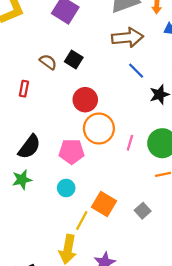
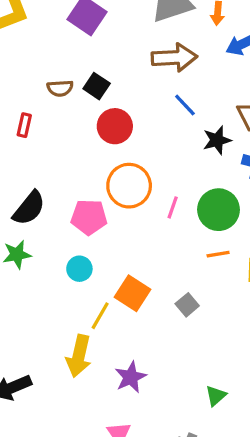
brown semicircle: (48, 62) -> (60, 88), turned 138
red circle: (85, 100) -> (115, 126), moved

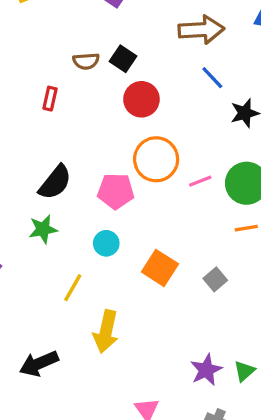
pink line: (173, 207) -> (200, 181), turned 50
yellow line: (100, 316) -> (73, 288), moved
purple star: (131, 377) -> (206, 370), moved

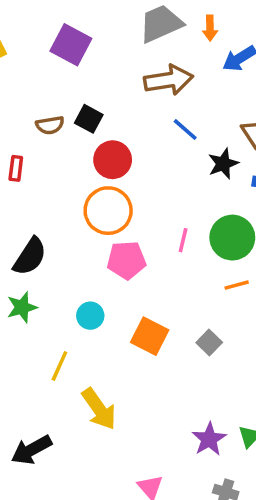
orange circle: (156, 159) -> (108, 211), moved
pink line: (200, 181) -> (183, 240), turned -50
pink pentagon: (116, 191) -> (126, 260), moved
yellow arrow: (106, 331) -> (99, 409), turned -42

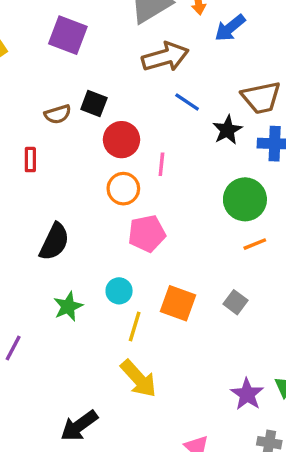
orange circle: (108, 211) -> (123, 189), size x0.7
pink line: (183, 240) -> (161, 164), moved
green star: (22, 307) -> (68, 306), moved
yellow line: (59, 366) -> (135, 327), moved

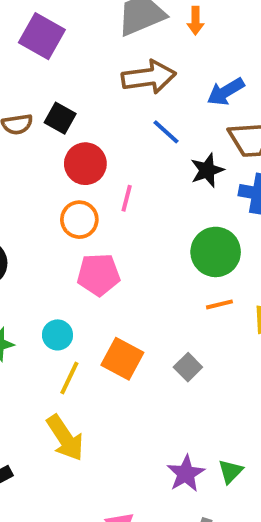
blue arrow: (230, 28) -> (226, 92), moved

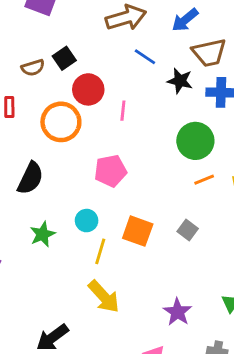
black square: (60, 118) -> (64, 58), turned 35
black star: (207, 170) -> (180, 81), turned -30
orange circle: (79, 220) -> (61, 122), moved, size x1.4
purple star: (186, 474) -> (178, 312), moved

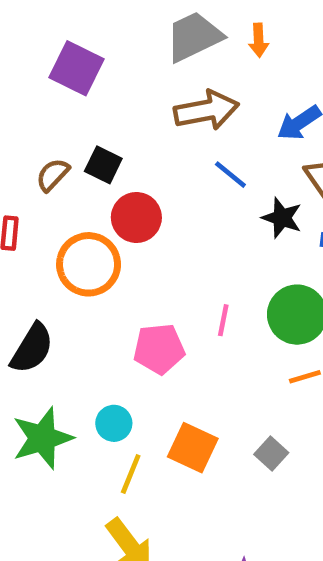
black square: (64, 58) -> (103, 165), turned -35
brown semicircle: (33, 68) -> (53, 175), turned 145
pink line: (123, 111) -> (223, 320), moved
green star: (42, 234) -> (42, 438), size x1.5

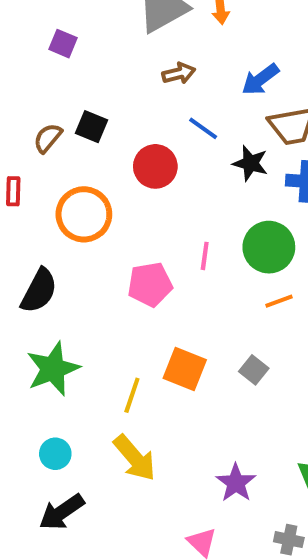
purple square: (77, 68) -> (63, 44), size x0.6
brown arrow: (206, 110) -> (179, 73), size x0.6
red circle: (136, 217) -> (155, 166), moved
cyan circle: (114, 423) -> (55, 454), moved

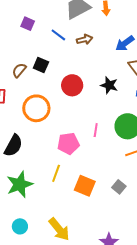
blue line: (203, 128) -> (58, 35), moved
black star: (250, 163) -> (109, 85), moved
yellow line: (132, 395) -> (56, 173), moved

